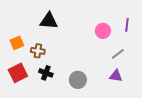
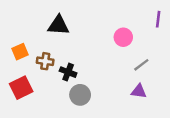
purple line: (127, 25) -> (158, 19), moved
black cross: (46, 73) -> (68, 72), moved
gray circle: (78, 80) -> (80, 95), moved

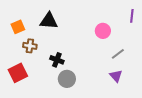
orange square: (20, 52) -> (18, 27), moved
brown cross: (45, 61) -> (30, 46), moved
purple triangle: (139, 91) -> (116, 76), turned 40

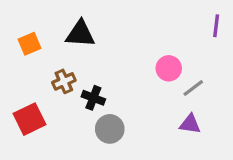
pink circle: (103, 31) -> (169, 68), moved
brown cross: (30, 46) -> (64, 81), moved, turned -32
purple triangle: (116, 76) -> (190, 124), turned -40

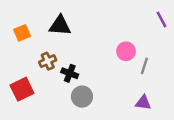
purple line: (216, 26) -> (162, 19), turned -35
gray line: (193, 88) -> (144, 66), turned -35
purple triangle: (190, 124) -> (143, 103), moved

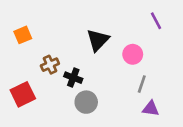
purple line: (162, 19) -> (156, 21), moved
black triangle: (60, 26) -> (98, 40), moved, turned -50
gray line: (144, 66) -> (142, 84), moved

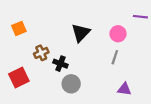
purple line: (156, 21) -> (140, 17), moved, turned -56
pink circle: (133, 54) -> (118, 34), moved
gray line: (142, 84) -> (115, 57), moved

